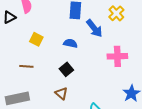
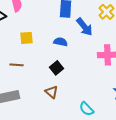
yellow square: (36, 39) -> (27, 38), turned -32

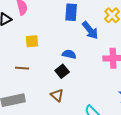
blue semicircle: (61, 42) -> (69, 54), moved

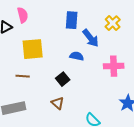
yellow square: (32, 41) -> (33, 49), size x1.6
blue semicircle: (69, 54) -> (77, 56), moved

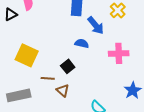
yellow square: (33, 49) -> (27, 55), moved, turned 30
brown line: (23, 76) -> (48, 78), moved

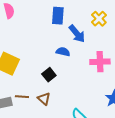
brown line: (48, 78) -> (22, 97), moved

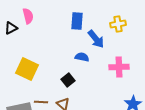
yellow cross: (99, 19) -> (118, 24), turned 35

